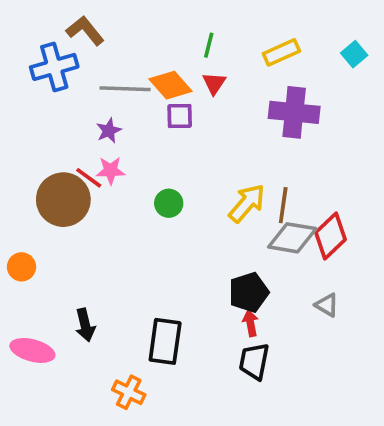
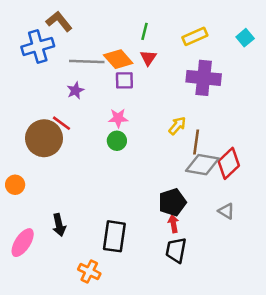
pink star: (111, 171) -> (118, 118), moved
yellow arrow: (247, 203) -> (177, 126), moved, size x0.7
pink ellipse: (32, 350) -> (23, 243), turned -72

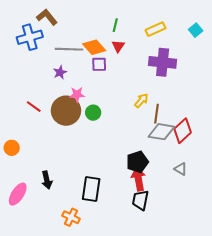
pink star: (118, 118) -> (77, 94), moved
red line: (62, 123) -> (34, 107), moved
brown circle: (44, 138) -> (66, 111), moved
red arrow: (173, 224) -> (138, 179), size x1.6

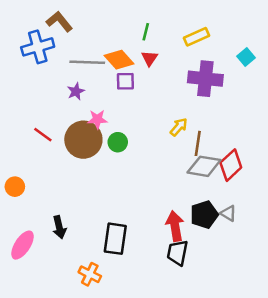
cyan square: (196, 30) -> (246, 57), moved
black pentagon: (137, 162) -> (204, 215), moved

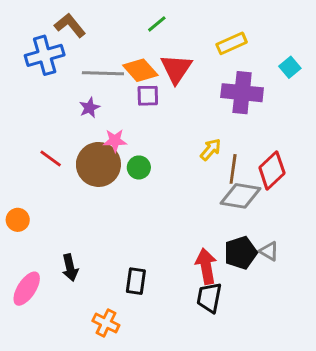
green line: (146, 32) -> (157, 24), moved, turned 36
red triangle: (149, 58) -> (176, 69), size x1.6
red diamond: (231, 165) -> (272, 170), moved
black rectangle: (115, 239) -> (136, 281), size x0.7

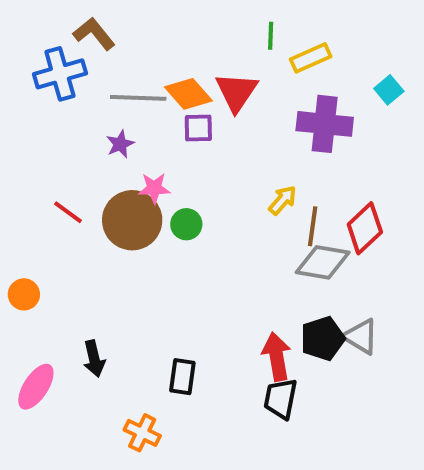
green line: (157, 24) -> (271, 36), moved, turned -48
gray triangle: (269, 251) -> (361, 337), size x1.4

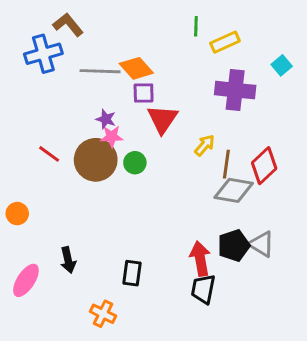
red triangle: (236, 92) -> (162, 119), moved
purple star: (120, 144) -> (106, 119), moved, turned -30

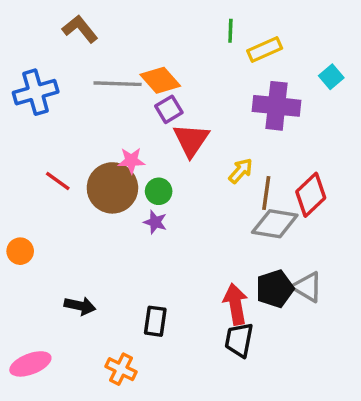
blue cross: (43, 54) -> (36, 92), moved
purple square: (144, 93) -> (169, 109), turned -30
purple star: (106, 119) -> (155, 222), moved
black arrow: (68, 260) -> (80, 306), turned -65
pink ellipse: (26, 280) -> (30, 364), moved, turned 36

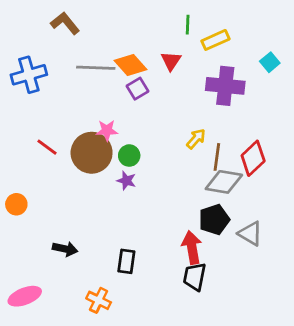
red triangle: (191, 140) -> (171, 61), moved, size x0.7
black pentagon: (275, 289) -> (214, 220), moved

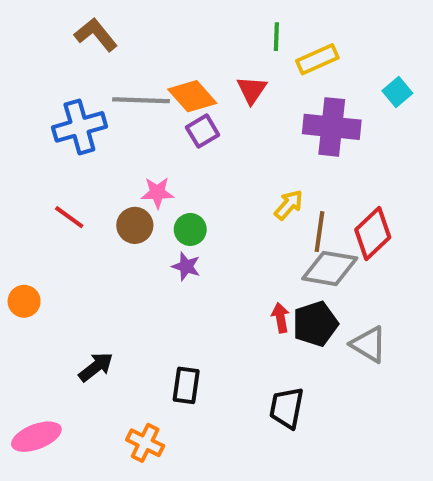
blue cross: (29, 75) -> (79, 127), moved
brown circle: (92, 153) -> (135, 225), size x0.6
red arrow: (192, 247) -> (280, 318), moved, size x0.6
black arrow: (65, 249) -> (96, 367), turned -50

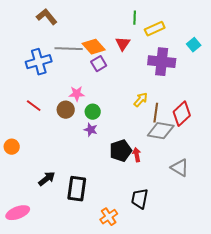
black pentagon: (315, 324) -> (121, 151), moved
black rectangle: (186, 385) -> (77, 189), moved, size x1.4
orange cross: (145, 443) -> (109, 217), moved, turned 30

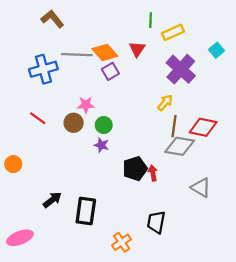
purple cross: (162, 62) -> (181, 69), turned 36
yellow arrow: (141, 100) -> (165, 103), moved
red diamond: (182, 114) -> (203, 127), turned 55

